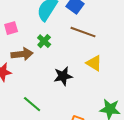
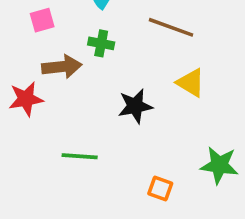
green cross: (44, 41) -> (101, 43), turned -32
green line: (32, 104) -> (80, 156), turned -36

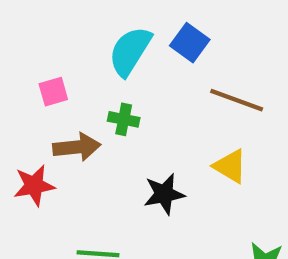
brown line: (171, 27) -> (237, 100), moved

